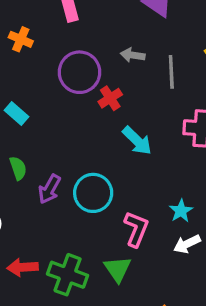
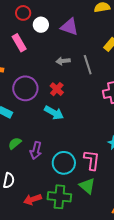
purple circle: (79, 72) -> (25, 88), moved
cyan arrow: (137, 141) -> (54, 113), moved
green semicircle: (18, 168) -> (15, 143), turned -96
cyan circle: (93, 193) -> (64, 163), moved

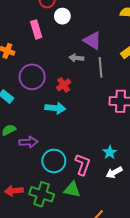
purple triangle: (69, 27) -> (92, 41), moved
cyan arrow: (54, 113) -> (55, 108), turned -36
purple arrow: (36, 151) -> (28, 142), turned -120
green triangle: (87, 186) -> (72, 190), turned -42

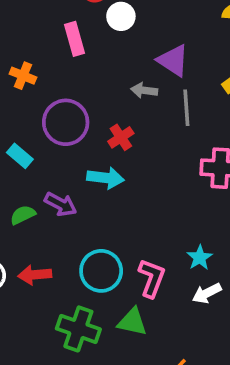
purple arrow: (28, 142) -> (61, 204), moved, turned 30
red arrow: (14, 191) -> (35, 275), moved

